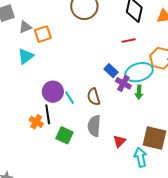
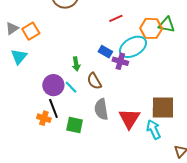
green arrow: (139, 92) -> (76, 64), moved
red triangle: (119, 141) -> (129, 119), size x1.6

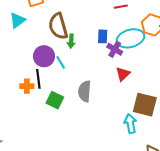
blue rectangle: (105, 52) -> (103, 36), turned 48
brown semicircle: (94, 81) -> (58, 26), moved, size x1.5
orange cross: (44, 118) -> (27, 86), turned -32
red triangle: (129, 119) -> (123, 74), moved, size x0.7

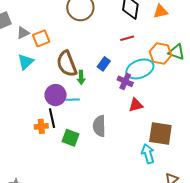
blue rectangle: (103, 36) -> (104, 64), moved, turned 40
cyan line: (61, 62) -> (73, 100), turned -56
red triangle: (123, 74) -> (136, 105), turned 35

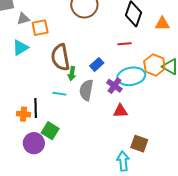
purple circle: (56, 95) -> (34, 143), moved
gray semicircle: (99, 126) -> (86, 90), moved
brown square: (160, 133) -> (139, 144), size x0.7

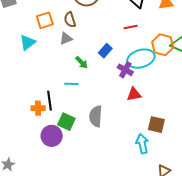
gray triangle: (23, 19) -> (66, 38), moved
brown semicircle: (60, 57) -> (70, 20), moved, size x0.6
green arrow: (72, 73) -> (82, 62), turned -48
gray semicircle: (86, 90) -> (96, 116), moved

